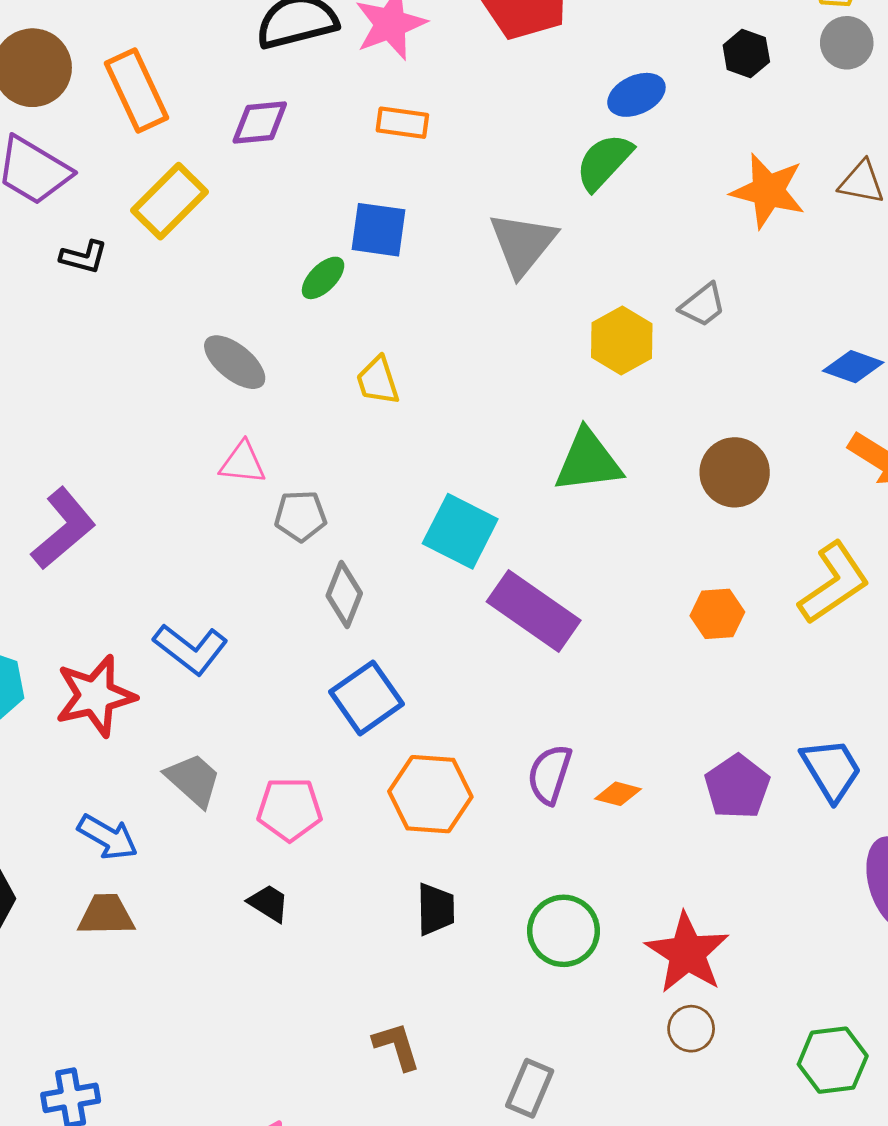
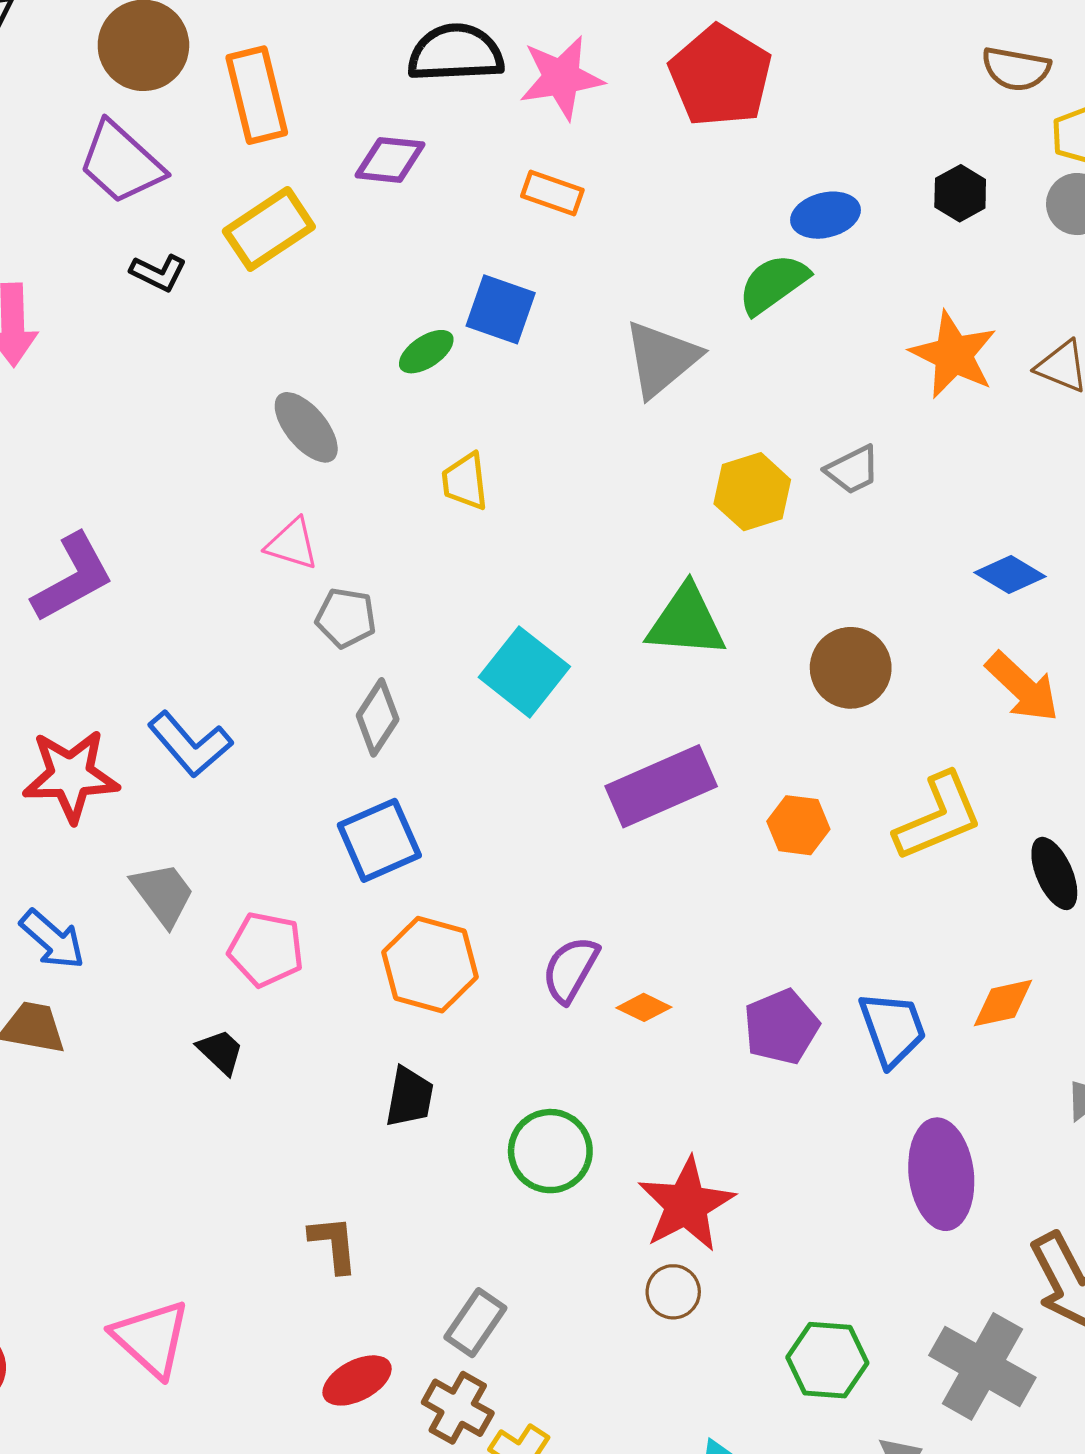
purple rectangle: (534, 611) -> (661, 786), moved, turned -70

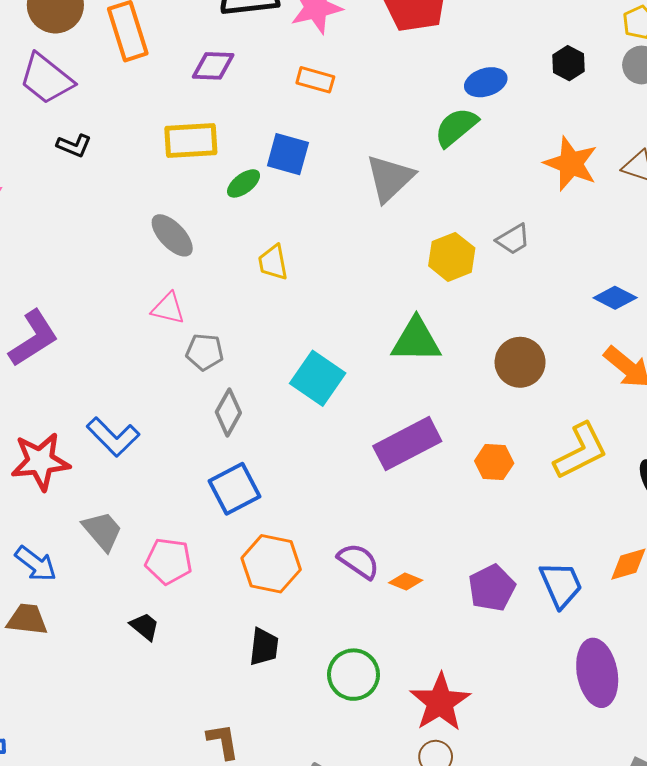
yellow rectangle: (269, 229) -> (191, 140), moved, turned 34
purple semicircle: (570, 969) -> (359, 561), turned 99

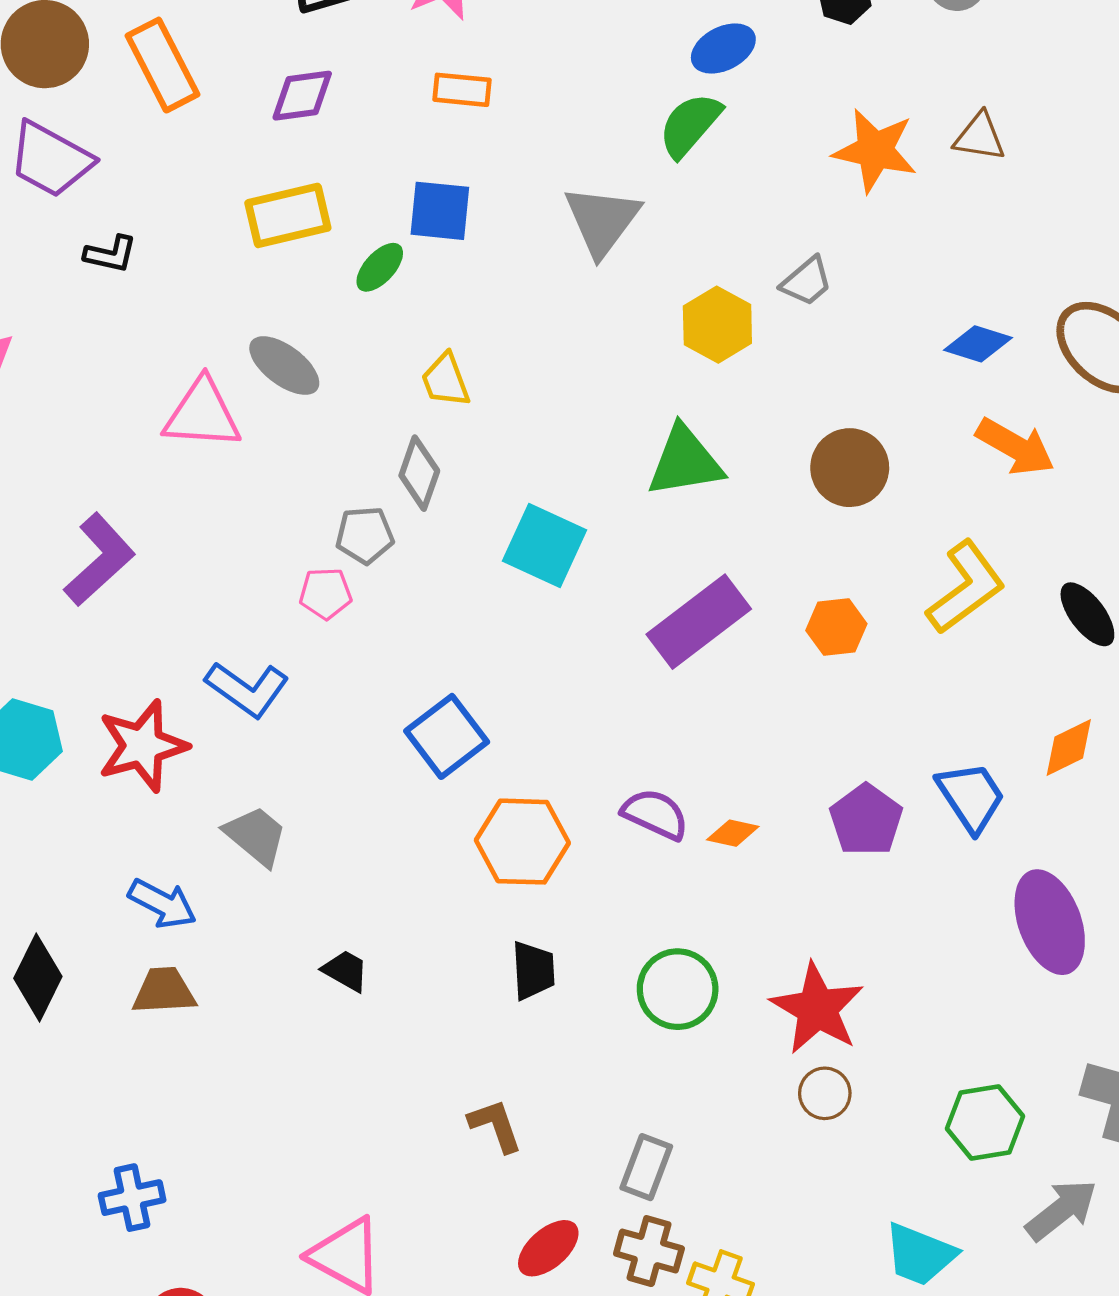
pink triangle: (168, 308) -> (202, 414), moved, size x1.5
gray diamond: (228, 412) -> (419, 473), moved
pink pentagon: (169, 561) -> (325, 593), moved, size x0.7

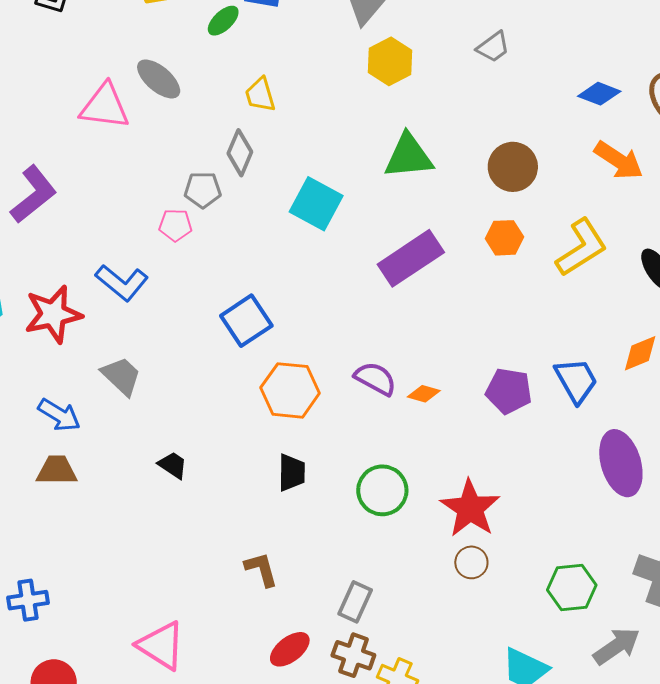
yellow hexagon: (717, 325) -> (390, 61), moved
orange hexagon: (836, 627) -> (504, 238), moved
purple pentagon: (866, 820) -> (509, 391), turned -30

